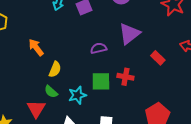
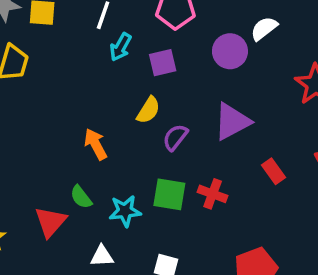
orange arrow: (36, 47) -> (96, 144), moved
purple semicircle: (99, 48) -> (175, 137), turned -49
yellow semicircle: (55, 69) -> (148, 110), moved

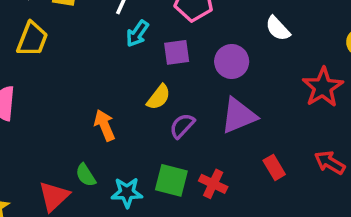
white semicircle: (264, 28) -> (278, 28), turned -100
purple circle: (230, 51) -> (232, 61), moved

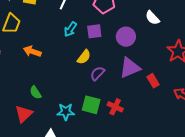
cyan arrow: (137, 34) -> (70, 29), moved
orange arrow: (105, 125) -> (32, 51), moved, turned -48
red rectangle: (274, 167) -> (153, 81), moved
green semicircle: (86, 175) -> (35, 92), moved

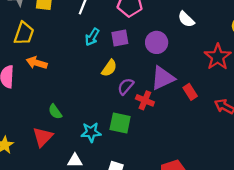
orange arrow: (32, 51) -> (37, 63), moved
red cross: (115, 107) -> (145, 100), moved

